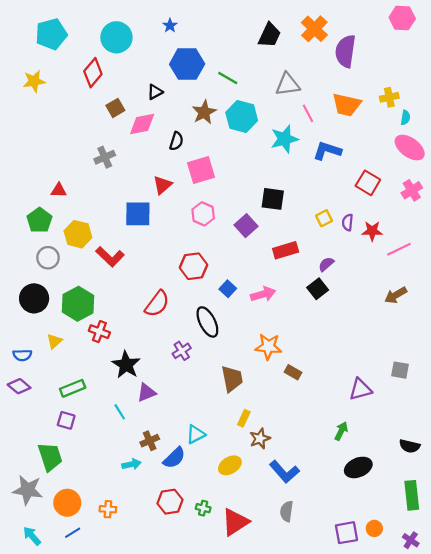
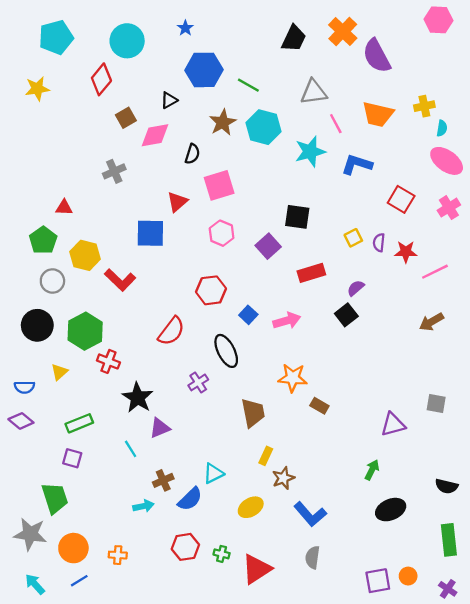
purple semicircle: (345, 51) -> (377, 56), turned -36

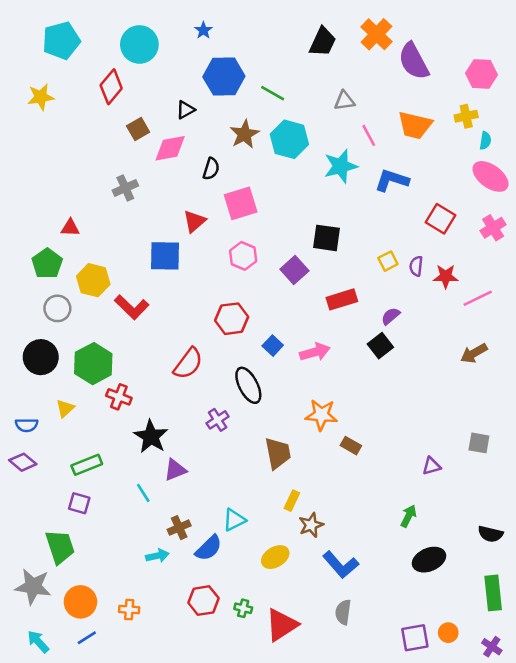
pink hexagon: (438, 20) -> (482, 74), moved
gray triangle: (314, 92) -> (344, 101), size x0.7
purple triangle: (393, 424) -> (432, 466), size x0.7

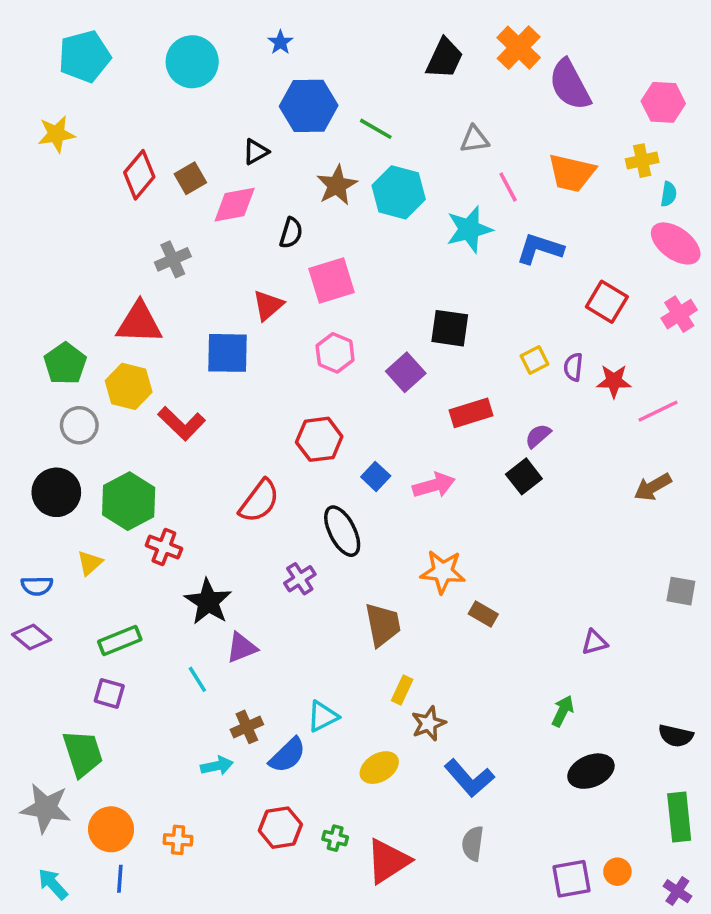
red diamond: (111, 87) -> (139, 175), moved
red triangle: (70, 228) -> (139, 323), moved, size x1.8
gray square: (479, 443) -> (681, 591), moved
blue line: (87, 638) -> (120, 879), turned -54

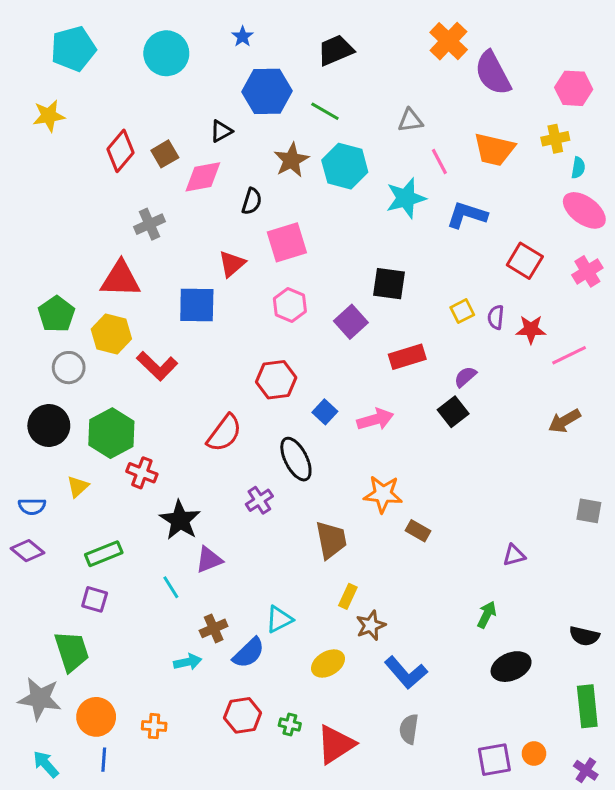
black trapezoid: (445, 58) -> (336, 50), moved, turned -138

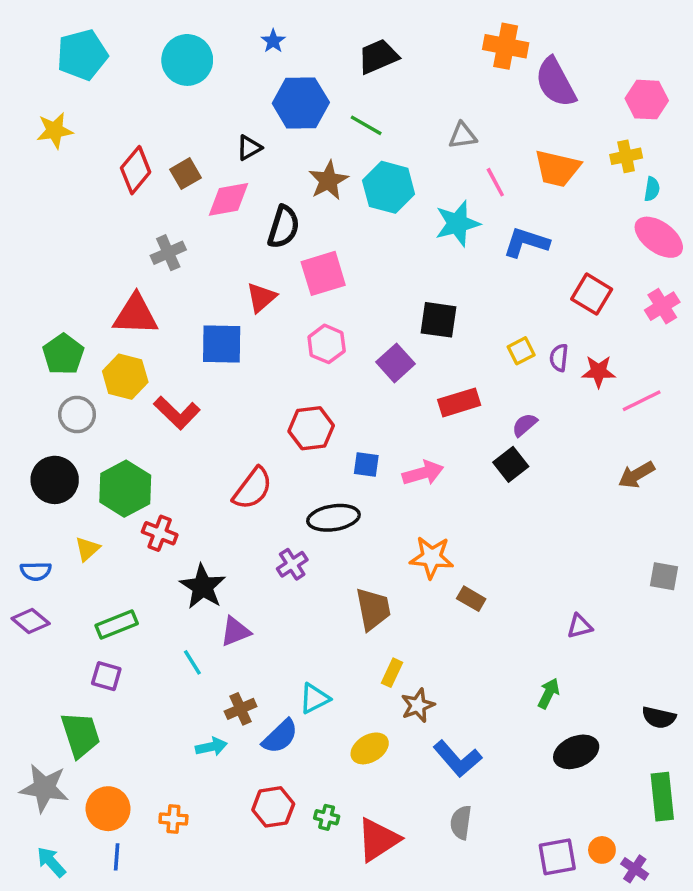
orange cross: (449, 41) -> (506, 46), turned -33
black semicircle: (252, 201) -> (284, 227), size x1.4
blue square: (325, 412) -> (366, 464), turned -35
black ellipse: (296, 459) -> (333, 518), turned -72
purple cross: (586, 770) -> (635, 869), moved

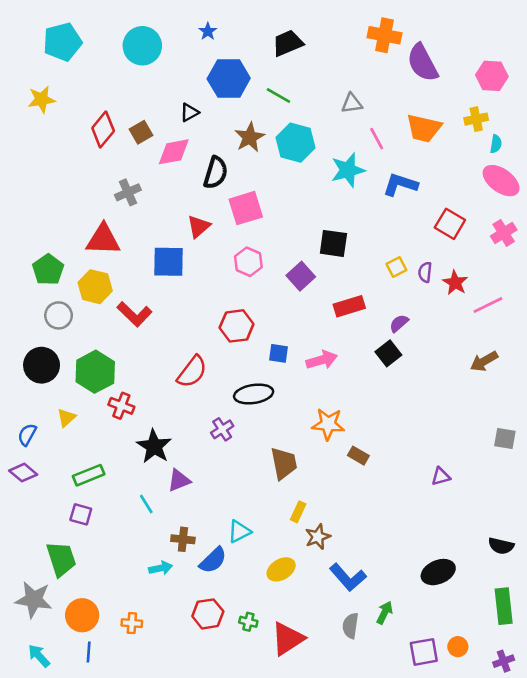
red star: (599, 371) -> (455, 283), turned 30
blue semicircle: (36, 571) -> (27, 435), turned 120
green arrow: (549, 693) -> (385, 613), moved
brown cross: (241, 709) -> (183, 539), turned 30
purple cross: (635, 869) -> (504, 661), moved, turned 36

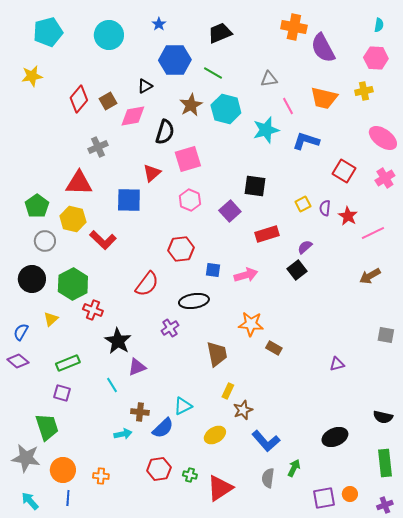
cyan semicircle: (496, 144) -> (379, 25), moved

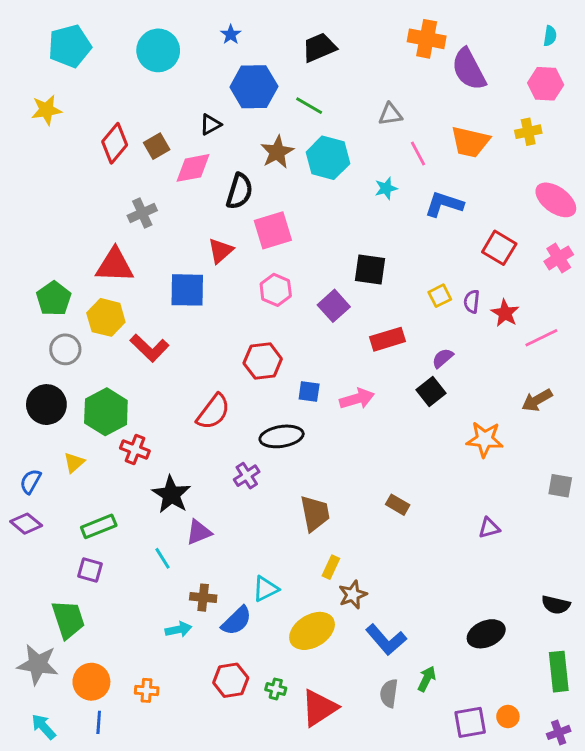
cyan star: (266, 130) -> (386, 188), size x0.6
orange star: (251, 324) -> (485, 439), moved
yellow ellipse: (215, 435) -> (312, 631), size x1.4

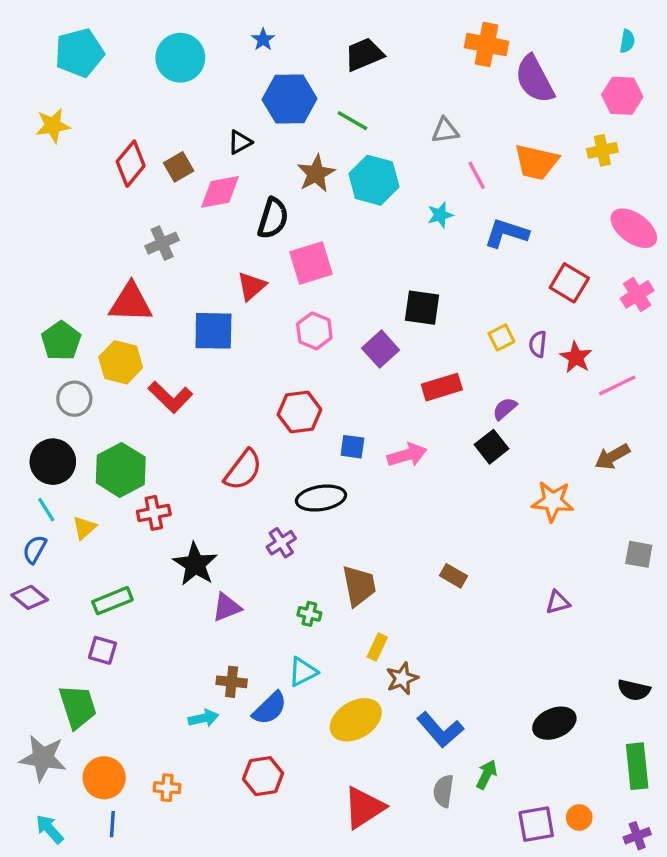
red cross: (135, 450) -> (154, 513), turned -32
cyan line: (163, 558) -> (46, 510), moved
green cross: (276, 689) -> (309, 614), moved

